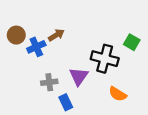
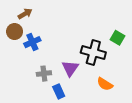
brown arrow: (56, 35) -> (25, 14), moved

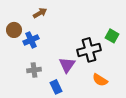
brown arrow: (25, 14) -> (40, 13), moved
black cross: (93, 53) -> (89, 50), turned -30
gray cross: (44, 74) -> (34, 70), moved

